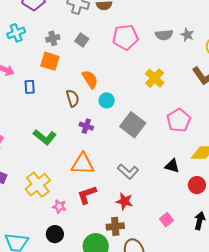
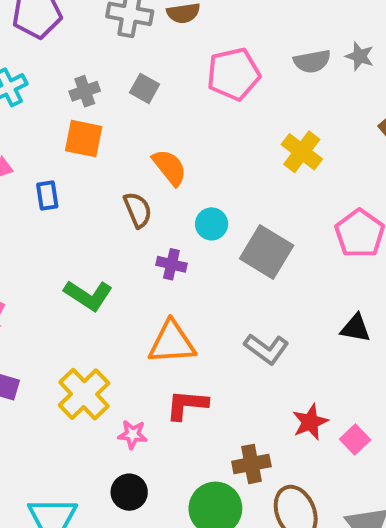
cyan circle: (107, 100) -> (212, 224), moved
red L-shape: (87, 195) -> (187, 405), turned 30
red star: (124, 201) -> (310, 422), moved, turned -30

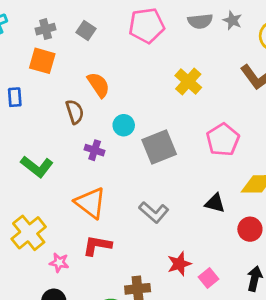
gray square: (267, 252) -> (159, 147), turned 32
orange triangle: (172, 343) -> (90, 203), turned 36

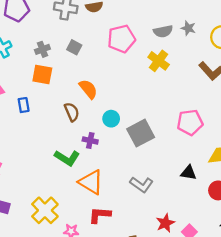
yellow cross: (188, 82) -> (159, 61), moved
pink pentagon: (223, 140) -> (190, 122), turned 30
green L-shape: (37, 167) -> (67, 158), moved

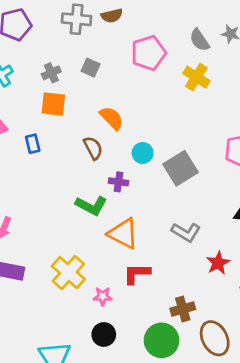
gray semicircle: (163, 31) -> (199, 40), turned 72
red star: (165, 223) -> (218, 263), moved

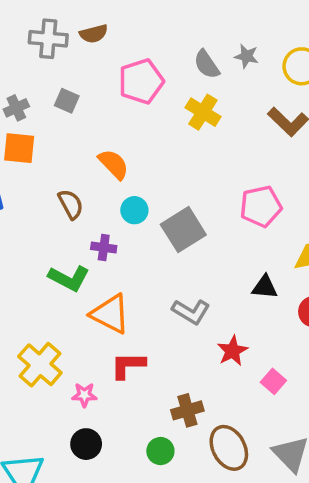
orange semicircle: (112, 118) -> (114, 164), moved
green circle: (162, 340) -> (160, 451), size x0.6

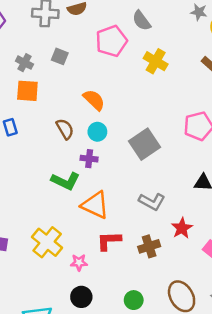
gray star: (246, 56) -> (199, 12), moved
gray semicircle: (207, 64) -> (141, 21), moved
gray cross: (16, 108) -> (24, 63), turned -35
cyan circle: (134, 210) -> (97, 132), moved
brown cross: (187, 410) -> (149, 246), moved

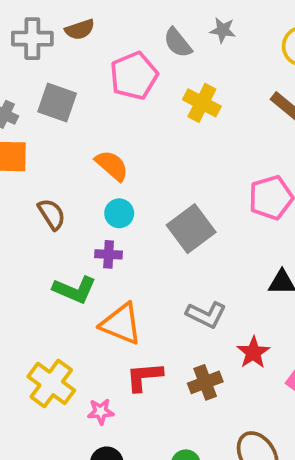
gray star: (199, 12) -> (223, 30), moved
gray square: (60, 56) -> (57, 102), size x1.5
brown semicircle: (65, 129) -> (52, 214), moved

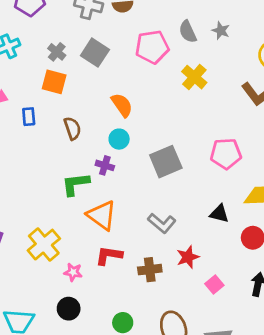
green L-shape: (74, 290) -> (76, 184), turned 136

